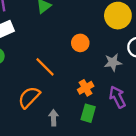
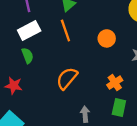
orange line: (45, 67) -> (65, 31), moved, turned 30
orange semicircle: (29, 97) -> (67, 78), moved

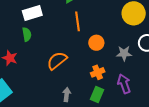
orange line: (65, 31) -> (78, 21), moved
orange circle: (107, 38) -> (96, 43), moved

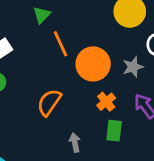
orange circle: (96, 43) -> (93, 64), size x1.6

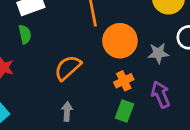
gray arrow: (75, 143) -> (67, 112), moved

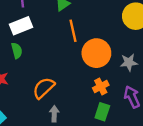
orange semicircle: (68, 68) -> (44, 88), moved

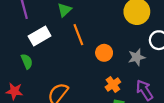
white rectangle: (21, 26) -> (40, 36), moved
orange circle: (96, 53) -> (104, 53), size x0.6

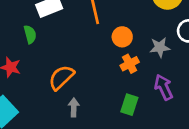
orange cross: (113, 84) -> (130, 64), moved

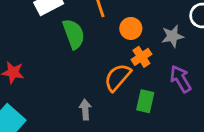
green semicircle: (30, 34) -> (74, 34), moved, size x1.5
orange semicircle: (61, 77) -> (118, 77), moved

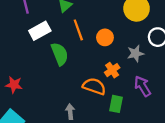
orange circle: (131, 28) -> (105, 37), moved
orange semicircle: (118, 77) -> (94, 86), turned 70

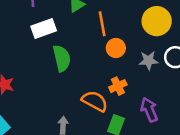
orange line: (78, 30) -> (102, 24), moved
gray star: (135, 54) -> (148, 60), moved

